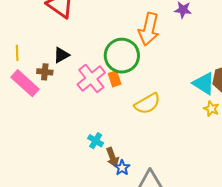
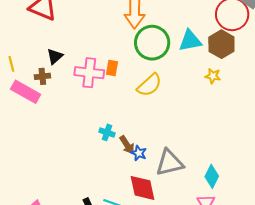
green circle: (122, 56) -> (152, 43), moved
pink cross: (91, 78) -> (89, 73), turned -32
orange rectangle: (115, 79) -> (112, 68), turned 42
cyan triangle: (204, 83) -> (190, 41), moved, turned -30

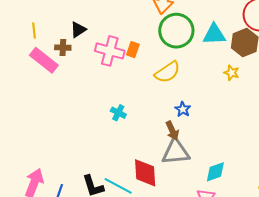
brown arrow: (127, 145) -> (172, 131), moved
blue star: (139, 153) -> (183, 109), moved
cyan diamond: (212, 176) -> (215, 172), turned 35

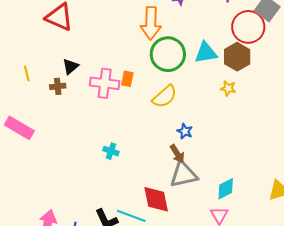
pink rectangle: (44, 60) -> (19, 128), moved
cyan cross: (118, 113) -> (111, 151), moved

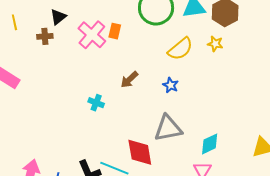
pink cross: (105, 83) -> (92, 35), turned 32
yellow semicircle: (165, 96) -> (180, 49), moved
brown arrow: (177, 154) -> (129, 80), moved, turned 78

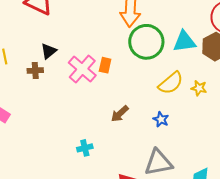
yellow star: (215, 44) -> (199, 88), moved
cyan cross: (96, 103) -> (85, 148), moved, turned -35

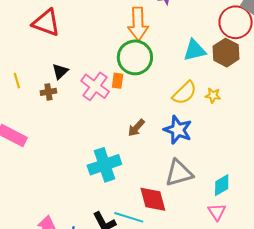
green circle: (146, 42) -> (135, 57), moved
blue star: (161, 119) -> (178, 130), size x1.8
cyan cross: (85, 148) -> (104, 165), size x2.0

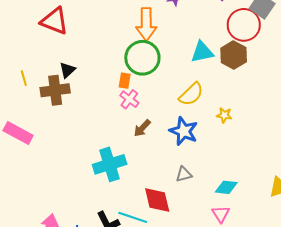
pink cross: (95, 86) -> (129, 99), moved, size x0.7
brown cross: (48, 92) -> (55, 90), size x1.8
yellow star: (213, 95) -> (224, 115), moved
gray triangle: (179, 173) -> (184, 174), size x0.6
cyan diamond: (222, 185) -> (226, 187), turned 35

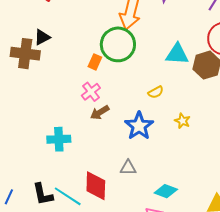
yellow semicircle: (191, 94) -> (156, 92), size x0.6
pink cross: (129, 99) -> (91, 92), moved
cyan cross: (110, 164) -> (59, 139), size x0.7

